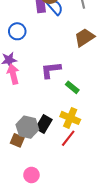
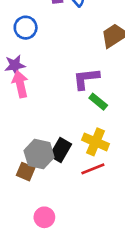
purple L-shape: (51, 70) -> (86, 79), moved
red line: (68, 138) -> (93, 169), turned 30

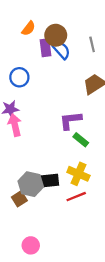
black rectangle: (61, 150) -> (49, 181), turned 54
brown square: (26, 172) -> (19, 199), turned 35
pink circle: (44, 217) -> (31, 245), moved

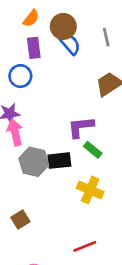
purple rectangle: (46, 48) -> (34, 48), moved
black rectangle: (49, 181) -> (59, 161), moved
gray hexagon: (31, 184) -> (34, 162), moved
red line: (76, 197) -> (85, 246), moved

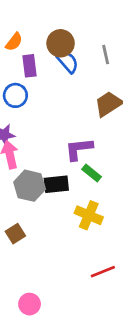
orange semicircle: (31, 18) -> (14, 42), moved
brown square: (20, 220) -> (15, 234), moved
red line: (85, 246) -> (103, 272), moved

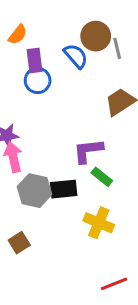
brown circle: (61, 43) -> (96, 36), moved
blue circle: (15, 95) -> (38, 80), moved

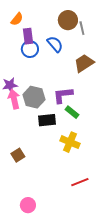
blue semicircle: (76, 56) -> (55, 44), moved
gray hexagon: (35, 191) -> (34, 97), moved

